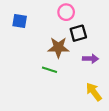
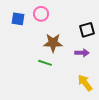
pink circle: (66, 12) -> (41, 14), moved
black square: (78, 33) -> (87, 30), moved

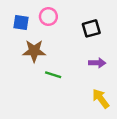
black square: (87, 30) -> (91, 28), moved
brown star: (53, 43) -> (34, 51), moved

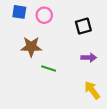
blue square: (21, 22) -> (19, 12), moved

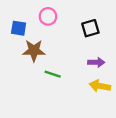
blue square: (19, 12) -> (19, 28), moved
yellow arrow: (92, 90) -> (100, 86), moved, turned -42

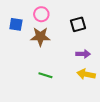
brown star: (34, 51) -> (40, 37), moved
green line: (53, 74) -> (45, 75), moved

